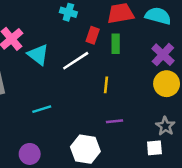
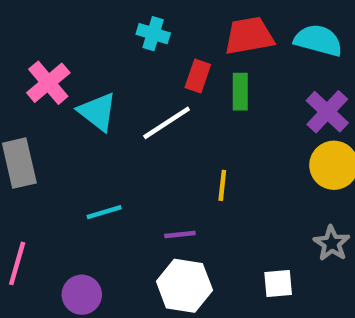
yellow line: (106, 85) -> (222, 185), moved
purple line: (114, 121) -> (180, 234), moved
white square: (154, 148) -> (278, 284), moved

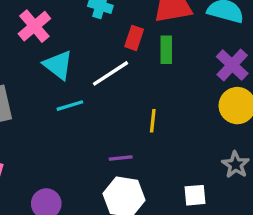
pink cross: (48, 83) -> (34, 26), moved
cyan line: (104, 212) -> (70, 106), moved

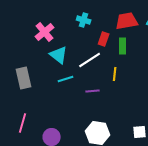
yellow line: (153, 121) -> (115, 74), moved
purple line: (121, 158) -> (93, 91), moved

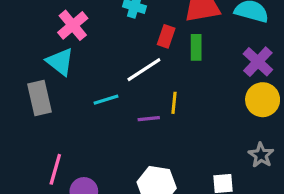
cyan triangle: (59, 55) -> (60, 62), moved
yellow line: (115, 74) -> (174, 103), moved
pink line: (23, 123) -> (55, 169), moved

